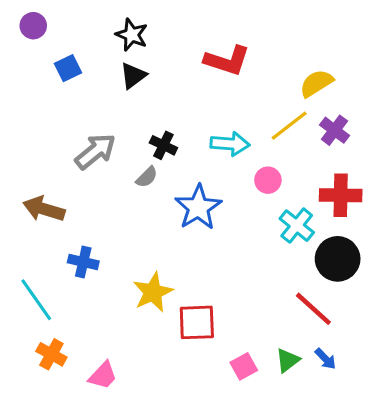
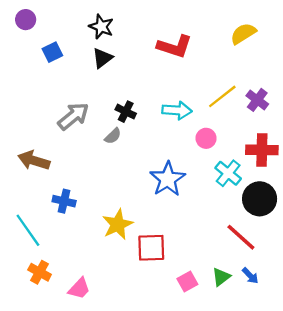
yellow semicircle: (316, 83) -> (243, 34), moved
blue star: (198, 207) -> (168, 179), moved

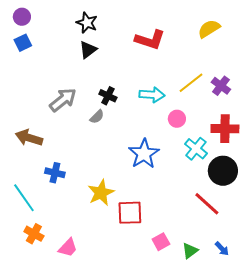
blue square: (52, 52) -> (23, 43), moved
blue arrow: (250, 276) -> (222, 249), moved
green triangle: (221, 277) -> (190, 251), moved

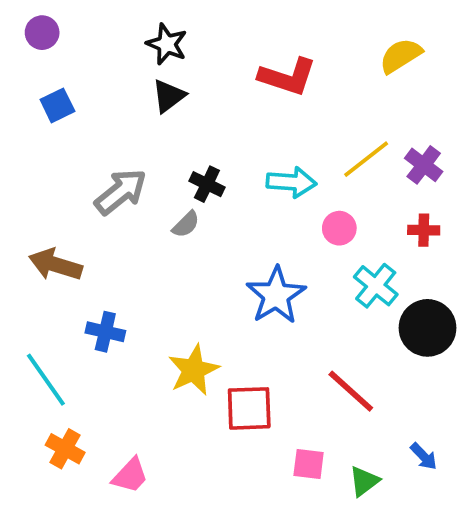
blue square: (23, 43) -> (57, 105), moved
red cross: (225, 129) -> (424, 230), moved, size x0.6
red line: (207, 204) -> (351, 391), moved
pink square: (161, 242) -> (309, 464), turned 36
blue arrow: (222, 249) -> (424, 456), moved

